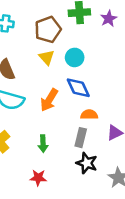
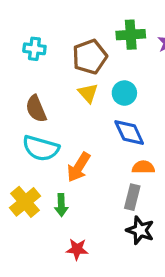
orange arrow: (49, 100) -> (79, 167), moved
green arrow: (43, 144) -> (61, 205), moved

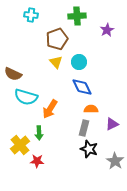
green cross: (131, 35) -> (77, 16), moved
cyan cross: (34, 49) -> (31, 15), moved
brown semicircle: (36, 109) -> (13, 74), moved, turned -42
yellow cross: (25, 202) -> (20, 145), moved
red star: (77, 249) -> (37, 161), moved

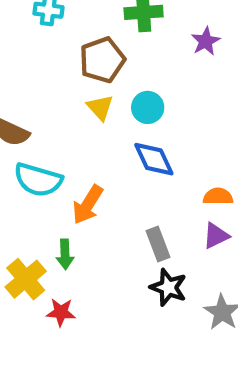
orange semicircle: (91, 109) -> (218, 196), moved
gray rectangle: (84, 128) -> (158, 244), turned -35

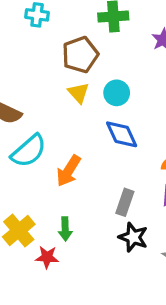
cyan semicircle: (38, 180) -> (29, 151), turned -57
gray rectangle: (158, 244) -> (125, 202), turned 40
green arrow: (65, 254) -> (65, 229), moved

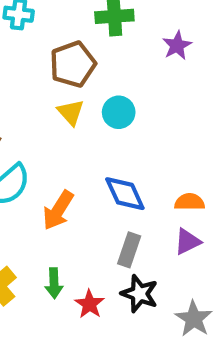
blue diamond: (122, 134) -> (125, 194), moved
red star: (47, 257) -> (89, 304), moved, turned 30

